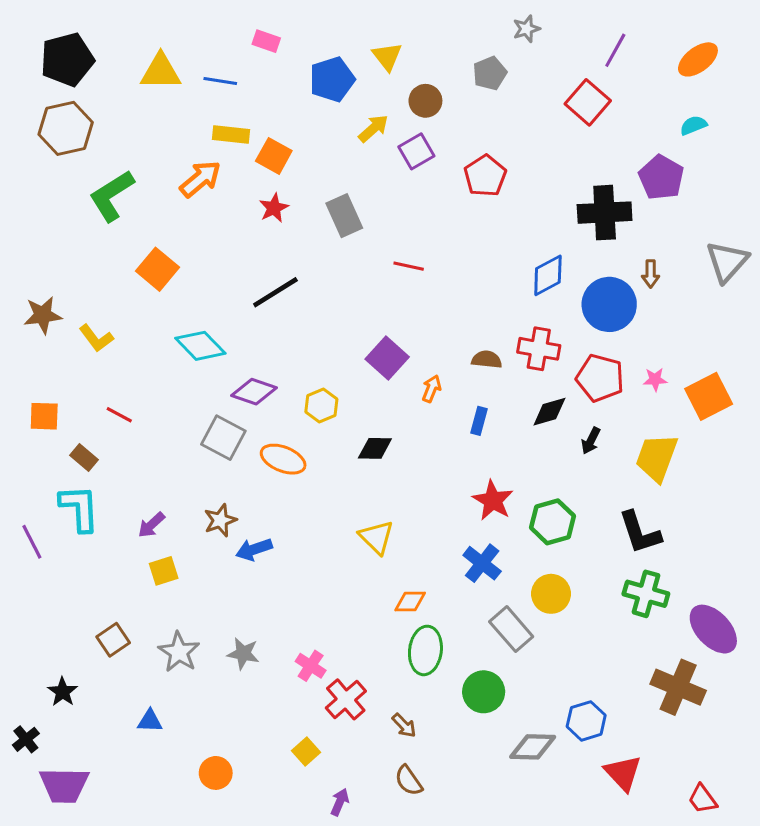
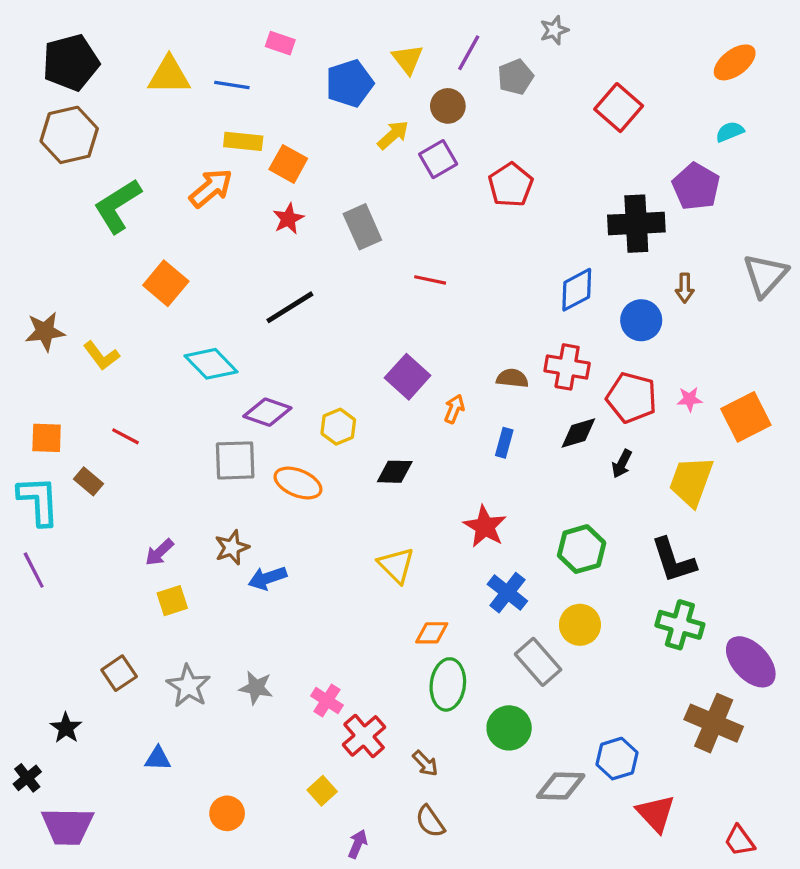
purple line: (615, 50) -> (469, 53), moved
blue circle: (609, 304) -> (641, 320), size x0.7
gray square: (223, 438) -> (235, 460), turned -30
red star: (493, 500) -> (485, 527), moved
cyan L-shape: (79, 508) -> (39, 501), moved

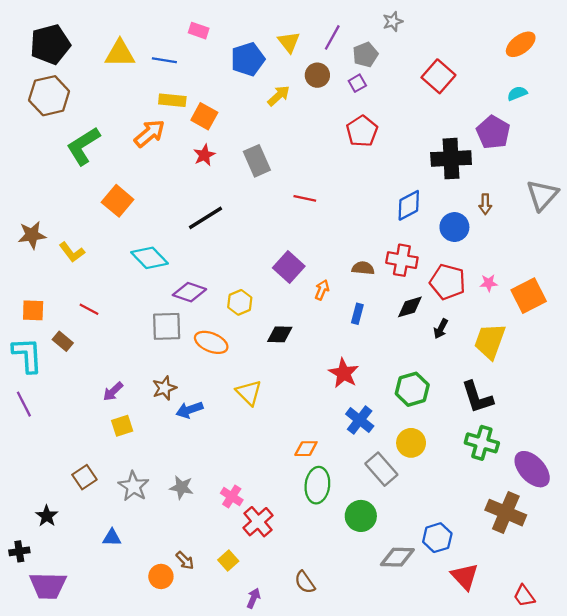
purple square: (438, 159) -> (357, 83), moved, size x0.7
yellow triangle: (396, 565) -> (249, 393), moved
brown arrow: (425, 763) -> (185, 560), moved
black cross: (27, 778) -> (19, 551), turned 30

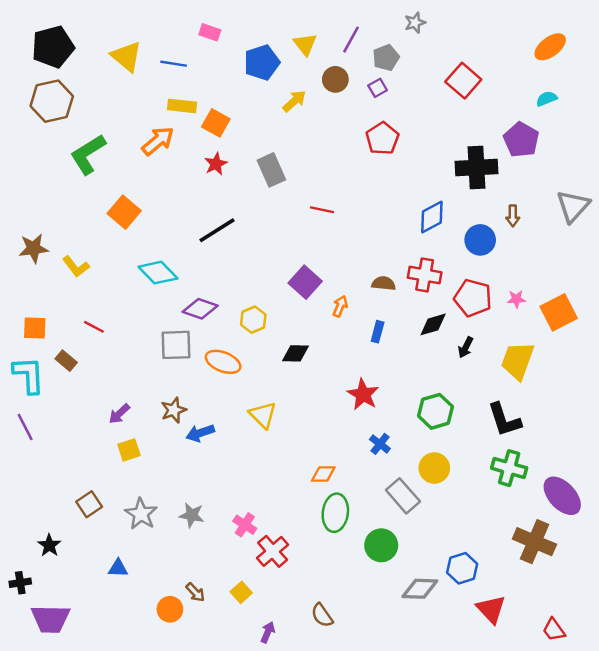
yellow triangle: (120, 53) -> (127, 56), turned 40
blue cross: (360, 420) -> (380, 444), size x0.7

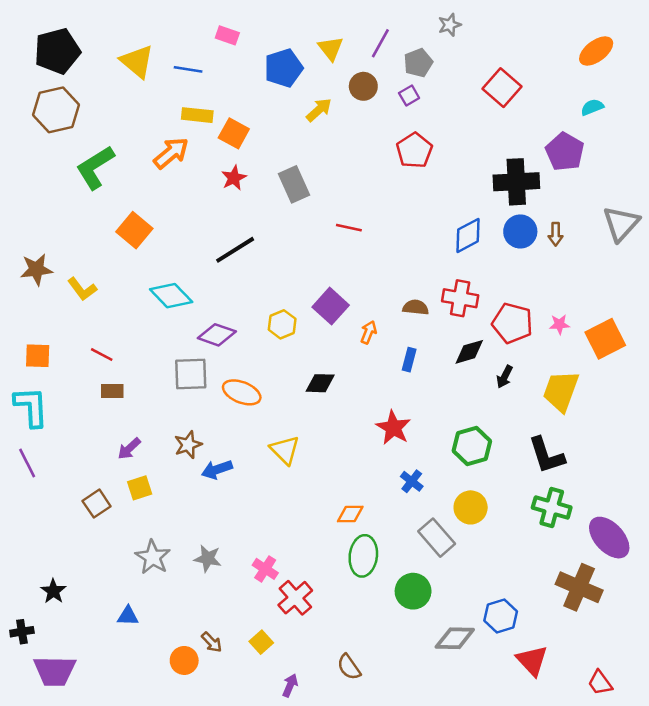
blue circle: (480, 240) -> (520, 231), moved
yellow hexagon: (253, 320) -> (282, 324), moved
brown rectangle: (66, 361) -> (112, 391), moved, turned -40
brown square: (89, 504) -> (97, 504), moved

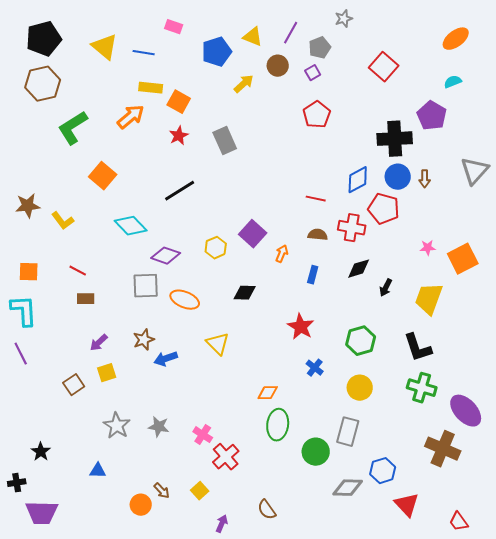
yellow triangle: (331, 48) -> (253, 37), turned -30
red line: (349, 228) -> (316, 199), moved
red pentagon: (512, 323) -> (384, 209), moved
gray rectangle: (437, 538) -> (348, 432), moved, turned 56

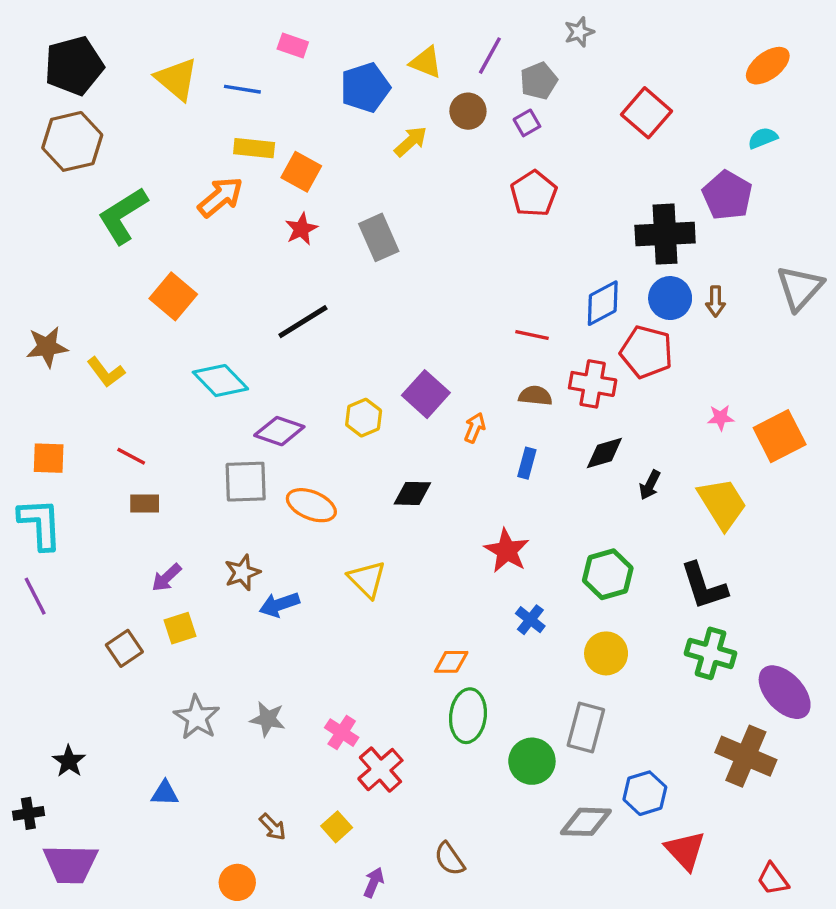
yellow trapezoid: (429, 299) -> (722, 504), turned 128
orange circle: (141, 505) -> (237, 882), moved

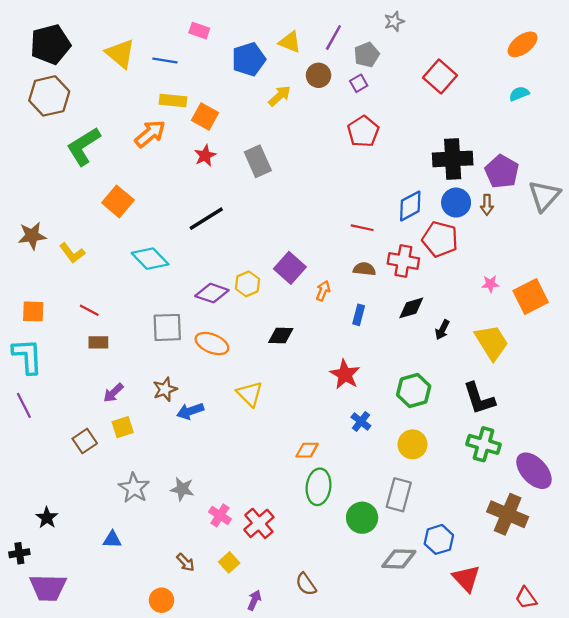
purple pentagon: (727, 195) -> (502, 172), moved
purple diamond: (279, 431) -> (212, 293), moved
pink cross: (342, 733) -> (220, 515), moved

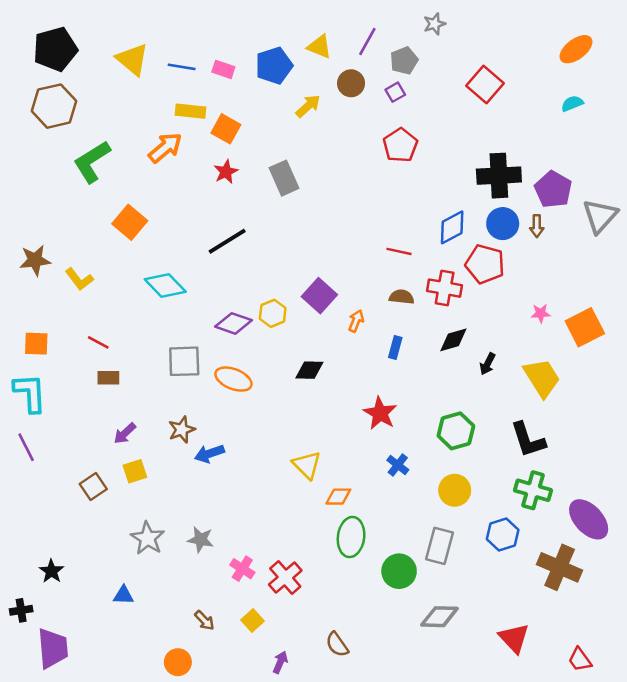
pink rectangle: (199, 31) -> (223, 69), moved
yellow triangle: (250, 394) -> (307, 465), moved
blue hexagon: (439, 539) -> (503, 535), moved
purple trapezoid: (48, 588) -> (53, 648), turned -96

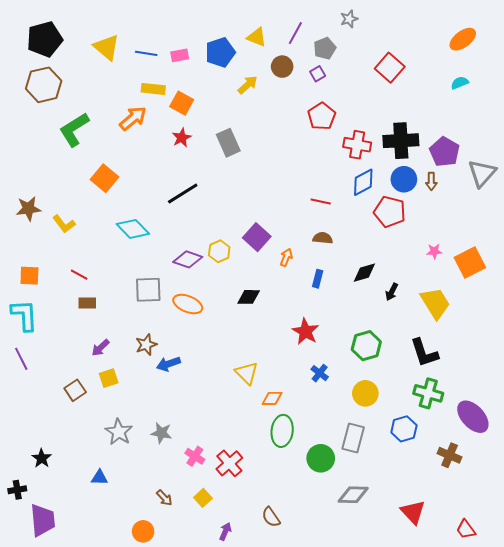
pink rectangle: (223, 69) -> (180, 55), turned -30
red cross: (445, 288) -> (357, 145), moved
brown cross: (560, 567) -> (450, 455), size x0.7

